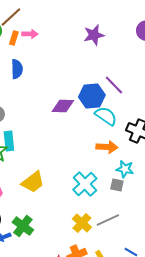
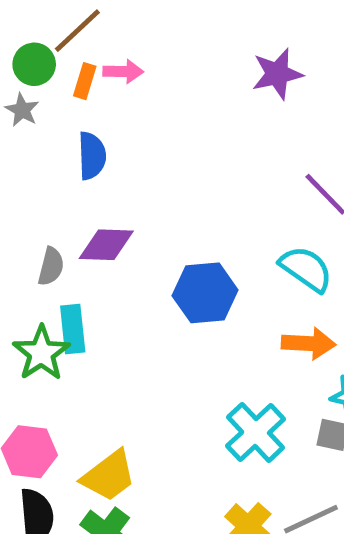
blue hexagon: (92, 96) -> (205, 293), moved
purple diamond: (63, 106) -> (106, 245), moved
yellow trapezoid: (33, 182) -> (109, 476), moved

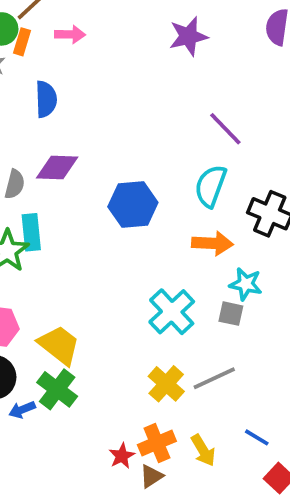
orange rectangle: (85, 81) -> (22, 42), moved
cyan semicircle: (306, 269) -> (211, 186), turned -105
yellow trapezoid: (109, 476) -> (59, 345), turned -105

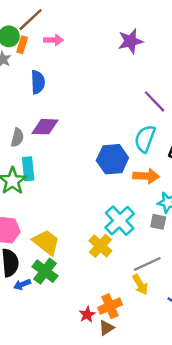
blue hexagon: (133, 205) -> (112, 159), moved
yellow cross: (166, 384) -> (100, 246), moved
yellow arrow: (203, 450) -> (140, 284), moved

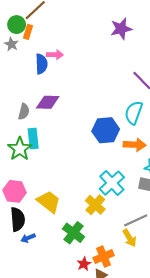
pink arrow: (53, 40) -> (55, 55), moved
green cross: (45, 271) -> (74, 233), moved

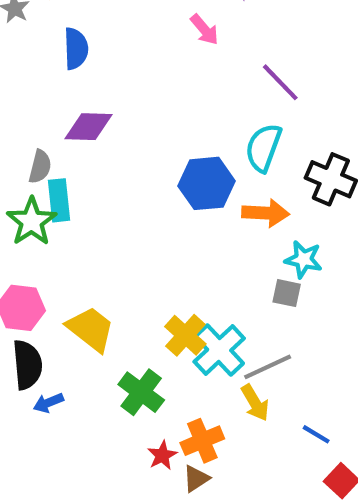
pink arrow: (55, 55) -> (204, 30), moved, turned 49
gray semicircle: (24, 112) -> (40, 167), moved
cyan cross: (112, 183) -> (219, 350), moved

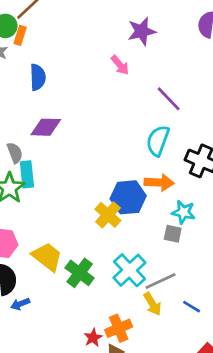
gray semicircle: (40, 167) -> (15, 153), turned -35
blue hexagon: (207, 183) -> (128, 197), moved
yellow cross: (185, 335) -> (108, 215), moved
green cross: (141, 392) -> (80, 273), moved
blue line: (316, 434) -> (192, 307), moved

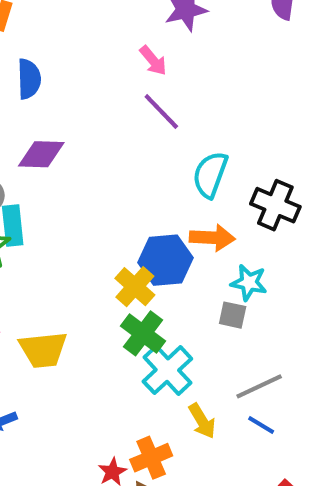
purple line: (169, 99) -> (161, 111), moved
yellow trapezoid: (47, 257) -> (43, 350), turned 136
green cross: (80, 273) -> (143, 333), moved
gray line: (161, 281) -> (259, 386), moved

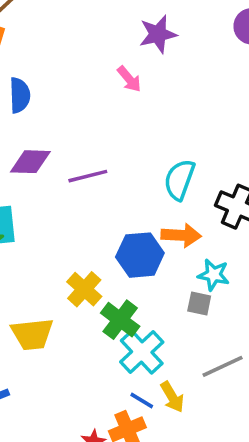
purple line: (161, 111) -> (88, 176), moved, turned -60
yellow cross: (135, 287) -> (84, 289), moved
blue line: (261, 425) -> (142, 400), moved

